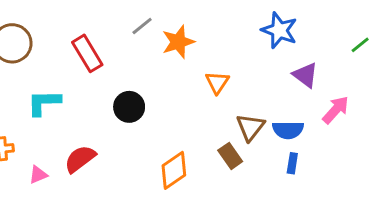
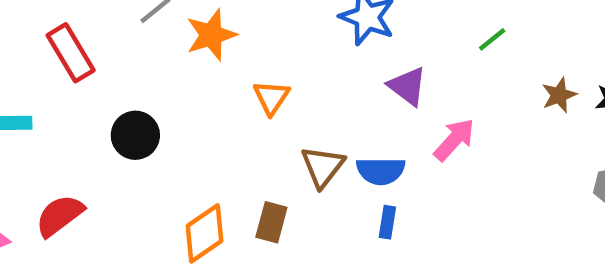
brown rectangle: (230, 156) -> (271, 222), moved, turned 50

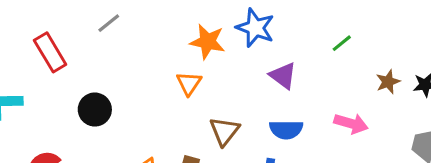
orange star: (211, 35) -> (207, 42), moved, turned 30
pink arrow: (454, 140) -> (351, 123), moved, turned 64
blue semicircle: (381, 171) -> (286, 130), moved

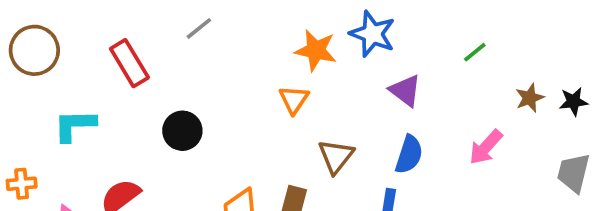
pink arrow: (351, 123) -> (486, 147), turned 116
blue semicircle: (286, 130) -> (409, 154), turned -72

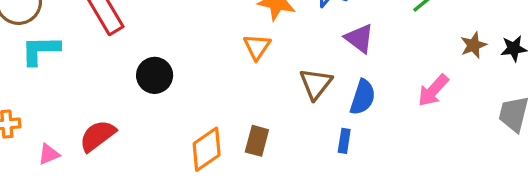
cyan L-shape: (75, 125) -> (40, 50), moved
brown triangle: (336, 156) -> (316, 84), moved

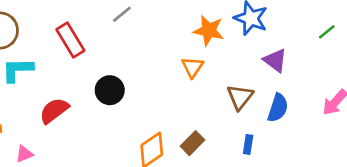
red semicircle: (98, 136) -> (54, 111), moved
brown rectangle: (257, 141) -> (192, 143), turned 30
blue rectangle: (344, 141) -> (248, 144), moved

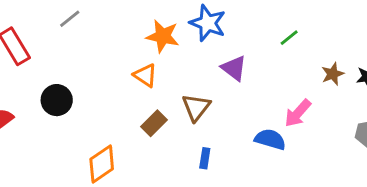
orange triangle: (192, 67) -> (145, 75), turned -30
blue semicircle: (278, 108) -> (270, 139), moved, turned -92
brown rectangle: (192, 143) -> (154, 123), moved

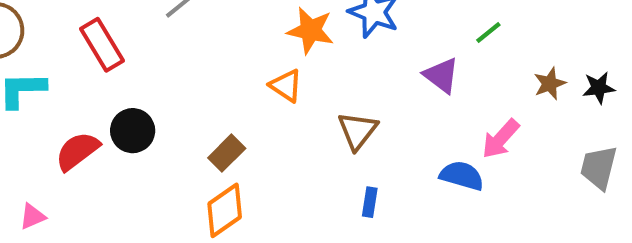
purple triangle: (234, 68) -> (441, 75), moved
black circle: (57, 100) -> (133, 131), moved
brown rectangle: (154, 123) -> (227, 153), moved

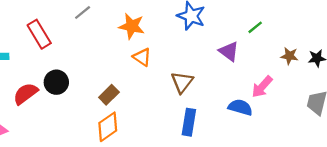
orange star: (310, 30) -> (132, 26), moved
brown star: (550, 84) -> (289, 56), turned 30
blue rectangle: (370, 202) -> (189, 122), size x1.6

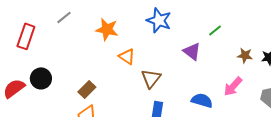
red rectangle: (39, 34) -> (26, 36), turned 50
orange triangle: (142, 57) -> (127, 56), moved
pink arrow: (262, 87) -> (233, 86), moved

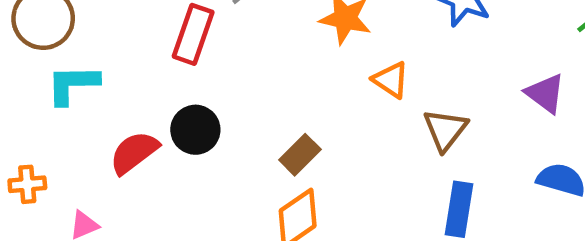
red rectangle: (26, 36) -> (193, 34), moved
purple triangle: (192, 51) -> (545, 93), moved

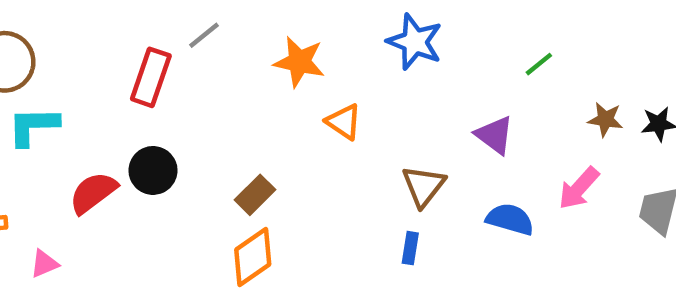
brown triangle: (445, 130) -> (424, 186), moved
blue rectangle: (459, 209) -> (410, 248), size x0.6

